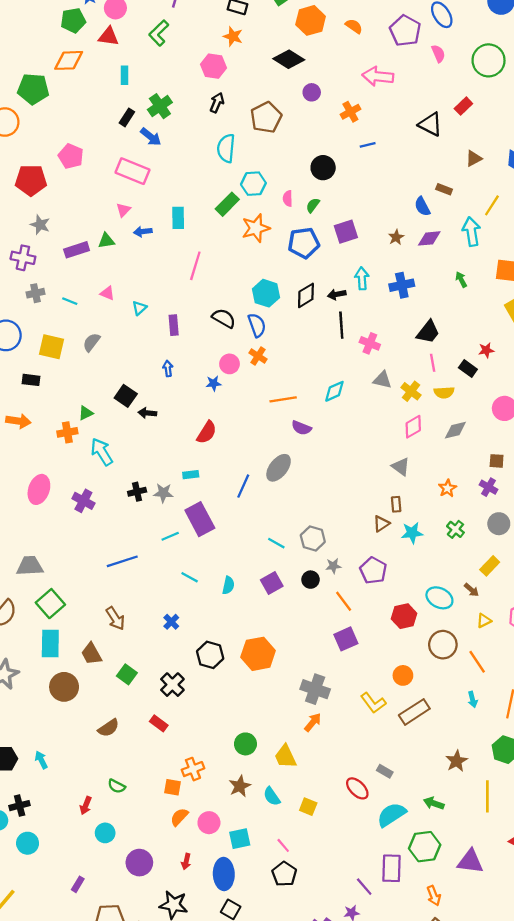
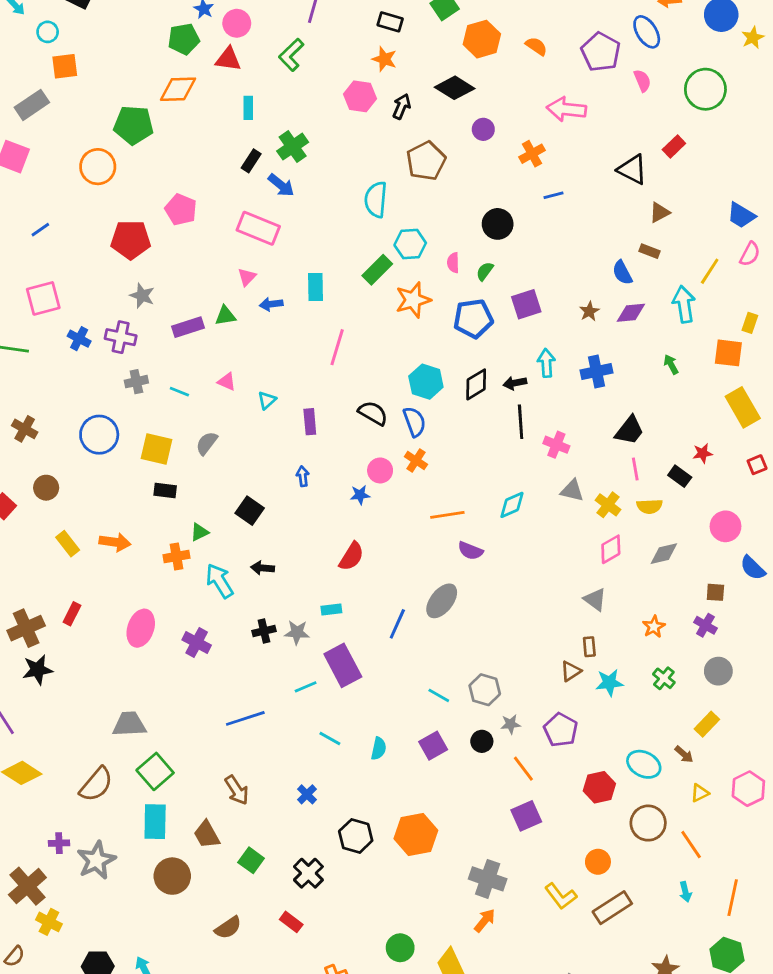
black arrow: (217, 103) -> (402, 106), moved
brown triangle: (474, 159) -> (660, 212), moved
black rectangle: (31, 380) -> (165, 491), moved
black arrow: (147, 413) -> (263, 568), moved

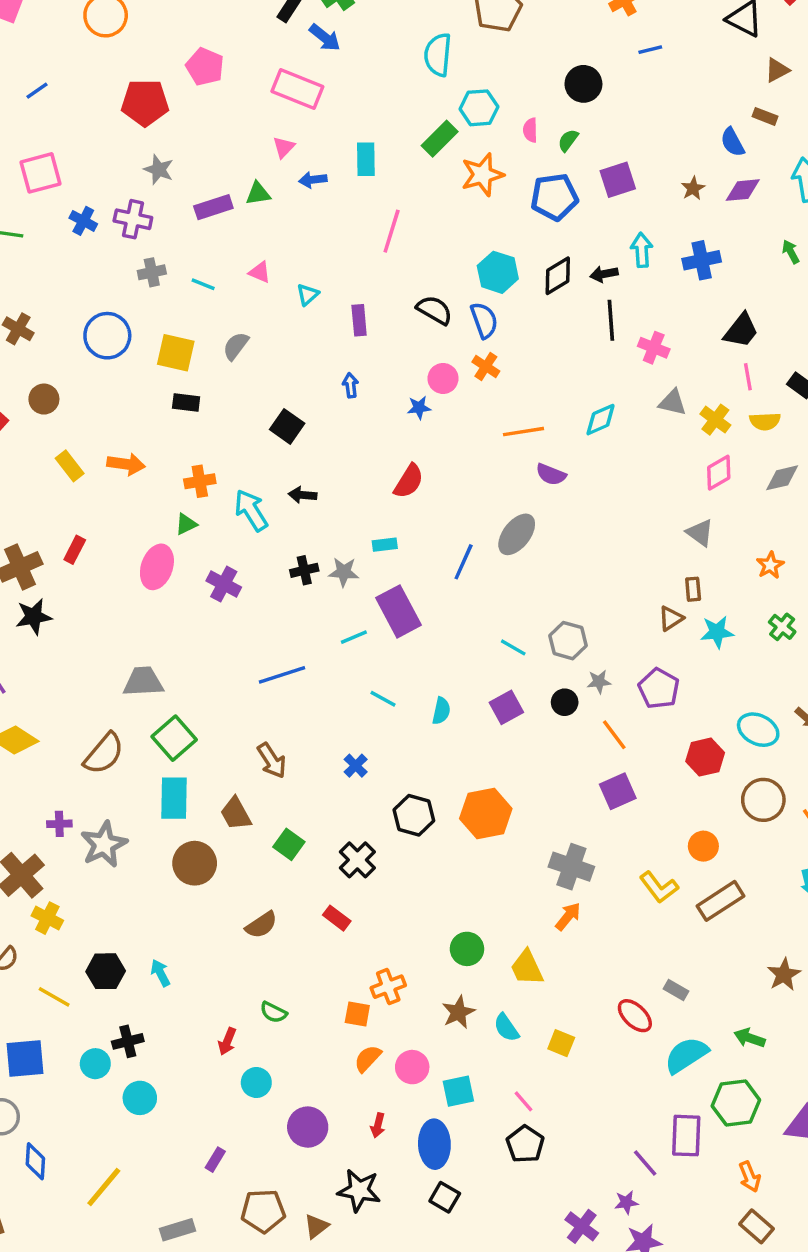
green triangle: (199, 532) -> (186, 524), moved

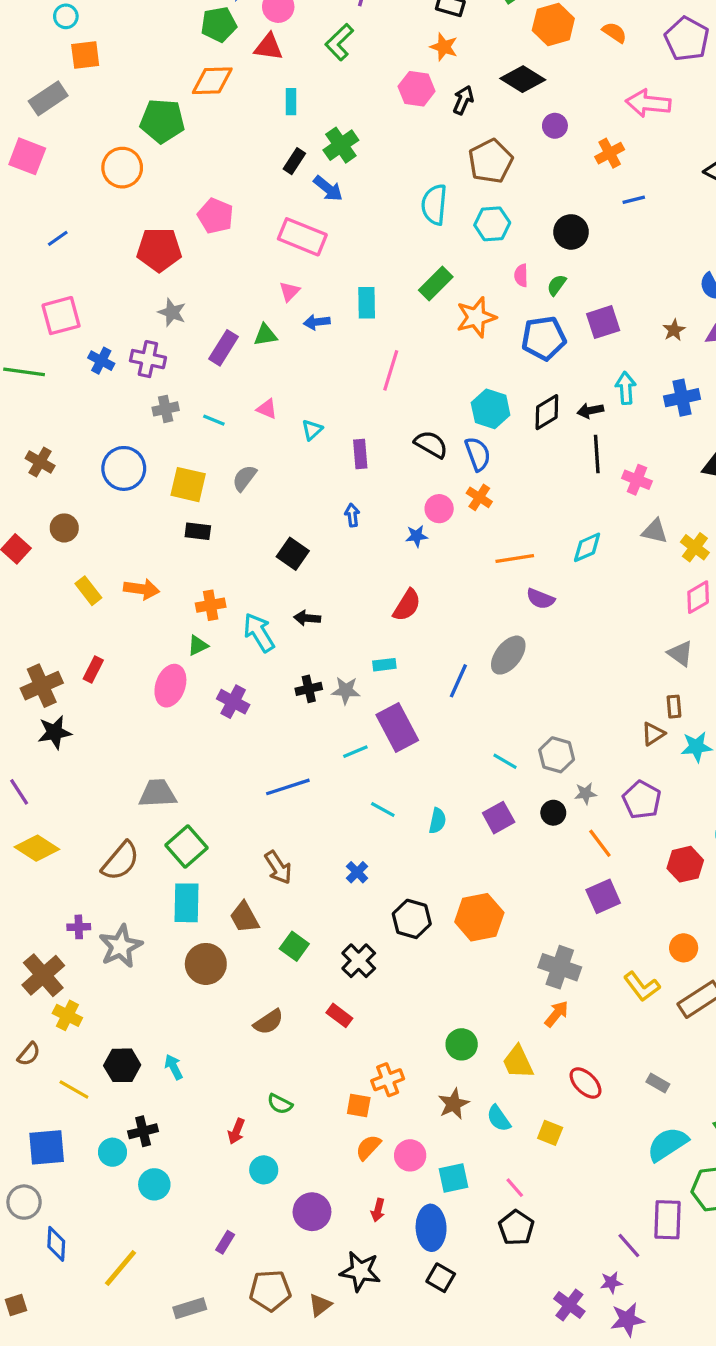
cyan hexagon: (479, 108) -> (492, 224), moved
purple rectangle: (213, 207) -> (224, 348), turned -40
red ellipse: (635, 1016) -> (585, 1083), moved

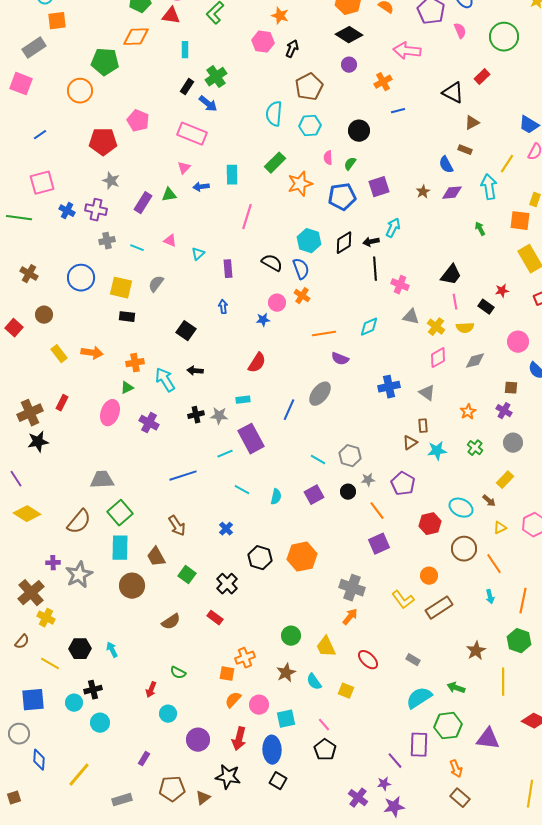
black diamond: (523, 79) -> (349, 35), moved
cyan arrow: (626, 388) -> (393, 228), turned 30
blue cross: (682, 398) -> (389, 387), moved
red arrow: (378, 1210) -> (239, 739), size x1.6

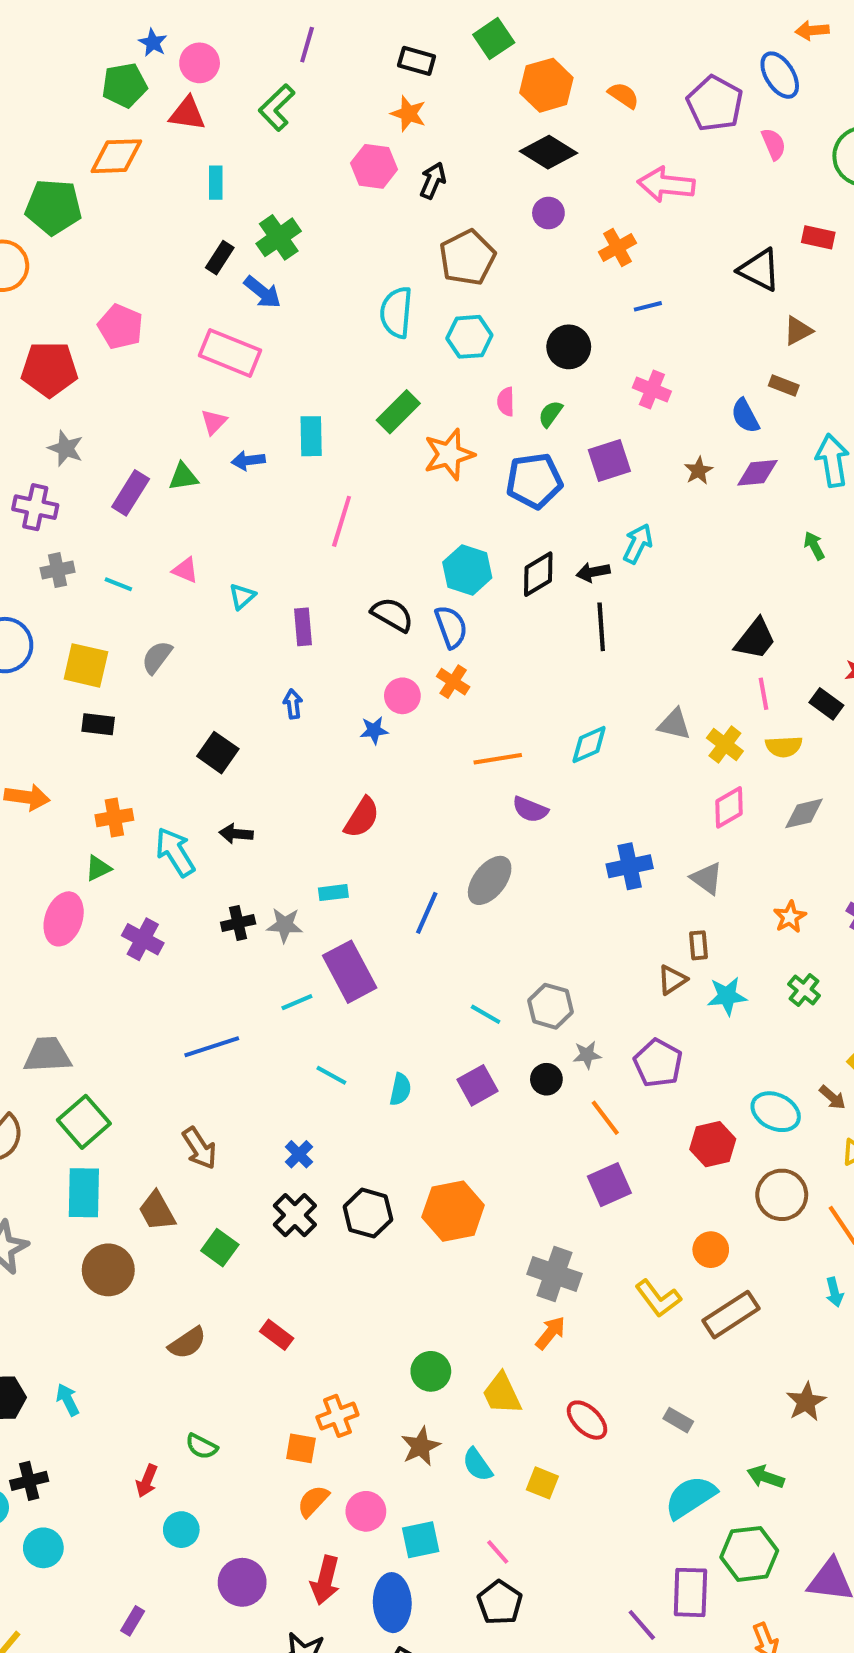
red rectangle: (482, 77) -> (818, 237), turned 56
pink cross: (400, 285) -> (652, 389), moved
black cross: (227, 584) -> (295, 1215), moved

